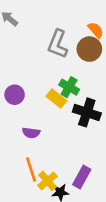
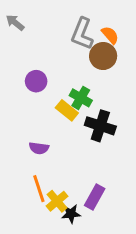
gray L-shape: (58, 44) -> (82, 34), moved
purple circle: (15, 95) -> (36, 81), moved

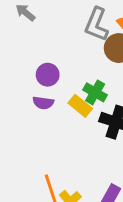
purple semicircle: (39, 148) -> (43, 103), moved

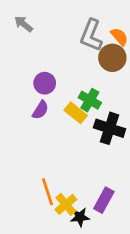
purple semicircle: (43, 103) -> (40, 110), turned -66

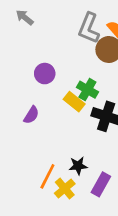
purple semicircle: (40, 110) -> (31, 115), moved
orange line: (47, 192) -> (47, 176), turned 45
black star: (80, 217) -> (78, 166), moved

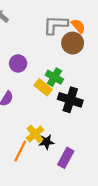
gray L-shape: (89, 28) -> (56, 25), turned 70
yellow cross: (65, 188) -> (35, 134), moved

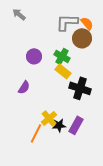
green cross: (54, 77) -> (62, 56), moved
yellow rectangle: (43, 87) -> (63, 71), moved
purple rectangle: (66, 158) -> (76, 125), moved

